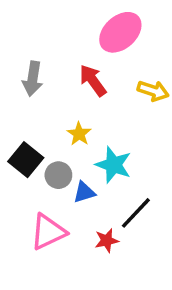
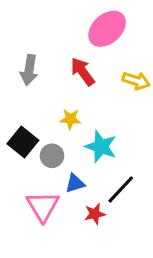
yellow star: (79, 134) -> (70, 119), turned -30
blue triangle: (84, 192) -> (75, 183), moved
pink triangle: (48, 232) -> (43, 206), turned -36

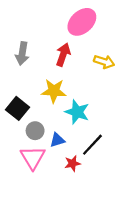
red arrow: (83, 72) -> (63, 55), turned 55
yellow star: (70, 119) -> (54, 91), size x1.5
gray circle: (52, 156) -> (35, 131), moved

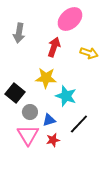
gray arrow: (22, 53) -> (19, 33), moved
red star: (73, 163) -> (53, 140), moved

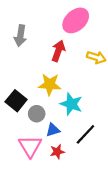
gray circle: (30, 112) -> (37, 114), moved

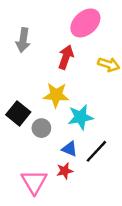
cyan star: (71, 104) -> (81, 117), turned -30
blue triangle: (53, 130) -> (70, 149), moved, turned 40
pink triangle: (30, 146) -> (34, 182), moved

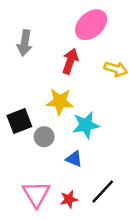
black square: (18, 113) -> (19, 121), turned 30
black line: (96, 151) -> (103, 191), moved
red star: (65, 171) -> (69, 199), moved

